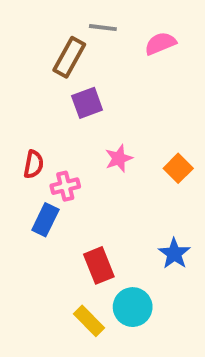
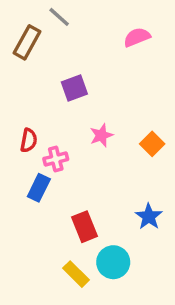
gray line: (103, 28) -> (59, 17), moved, turned 35
brown rectangle: (69, 57) -> (27, 42), moved

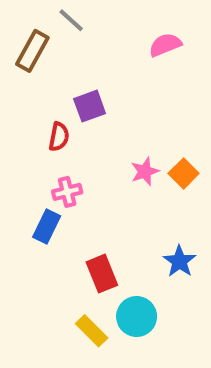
pink star: (101, 135) -> (145, 171), moved
red semicircle: (29, 140) -> (59, 137), moved

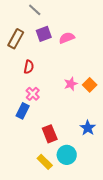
pink semicircle: (165, 45) -> (67, 38), moved
brown rectangle: (32, 51) -> (16, 39), moved
purple square: (90, 106) -> (44, 34), moved
pink cross: (67, 192) -> (33, 94), turned -32

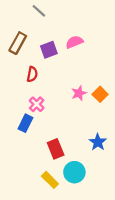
purple square: (44, 34) -> (49, 50), moved

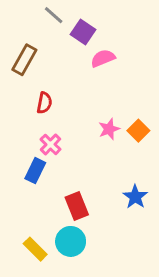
purple square: (49, 50) -> (83, 32), moved, turned -36
cyan circle: (74, 172) -> (71, 241), moved
yellow rectangle: (50, 180) -> (35, 249), moved

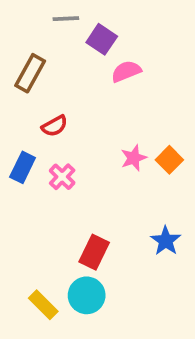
gray line: (54, 15) -> (66, 19), turned -45
red semicircle: (44, 103) -> (55, 126), turned 50
blue rectangle: (35, 171) -> (23, 167), moved
red rectangle: (77, 206) -> (94, 252), turned 48

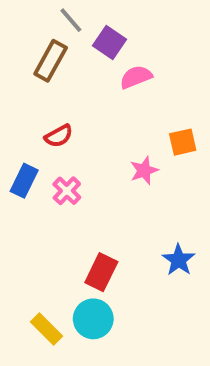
gray line: (66, 19) -> (71, 20), turned 52
brown rectangle: (30, 73) -> (51, 61), moved
orange square: (169, 160) -> (183, 142), moved, turned 32

